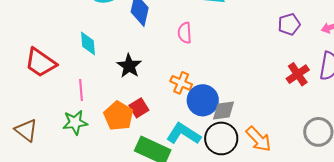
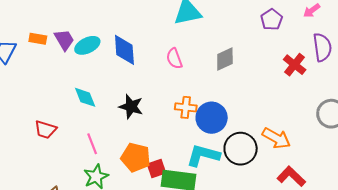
red trapezoid: (41, 63) -> (45, 130), size x0.7
red square: (139, 108) -> (157, 168), moved, turned 30
gray diamond: (223, 111) -> (225, 59), moved

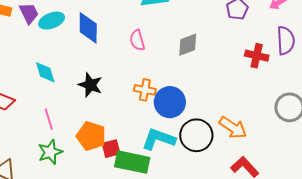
red cross: (295, 65) -> (257, 56), turned -30

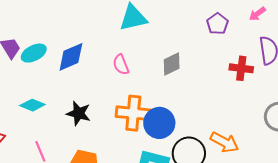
blue diamond: (88, 28) -> (71, 57), turned 72
cyan diamond: (45, 72) -> (32, 105), turned -45
orange cross: (145, 90) -> (133, 113), size x1.6

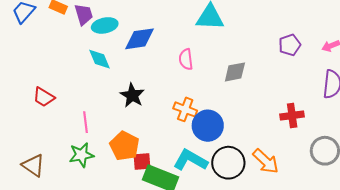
red cross: (241, 68) -> (292, 115), moved, turned -30
cyan diamond: (32, 105) -> (100, 59), moved, turned 30
orange cross: (133, 113) -> (185, 109), size x0.7

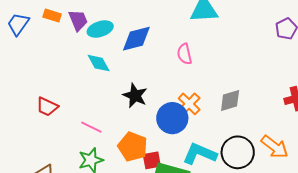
gray diamond: (235, 72) -> (230, 100), moved
orange cross: (185, 109) -> (189, 104), turned 30
pink line: (86, 122) -> (91, 127), turned -50
blue circle: (208, 126) -> (172, 118), moved

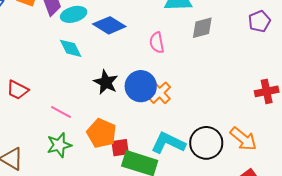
blue diamond: (136, 39) -> (109, 25), turned 44
gray diamond: (230, 100) -> (202, 28), moved
blue circle: (172, 118) -> (141, 86), moved

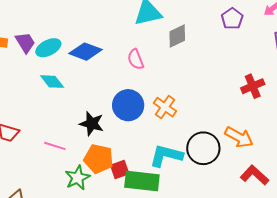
black star: (106, 82) -> (92, 124), moved
orange cross: (160, 93) -> (165, 107), moved
green star: (59, 145) -> (77, 178), moved

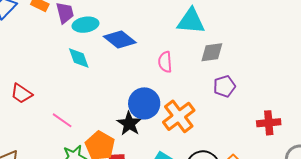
purple pentagon: (232, 19) -> (224, 86), moved
orange cross: (165, 107) -> (179, 116), size x1.4
black star: (92, 124) -> (129, 124), moved

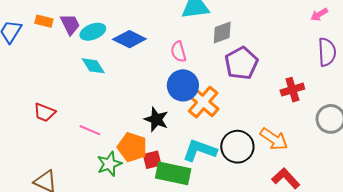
purple pentagon: (224, 86) -> (241, 63), size x1.5
blue circle: (144, 103) -> (183, 85), moved

